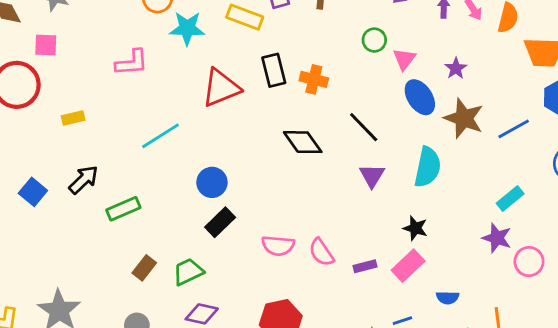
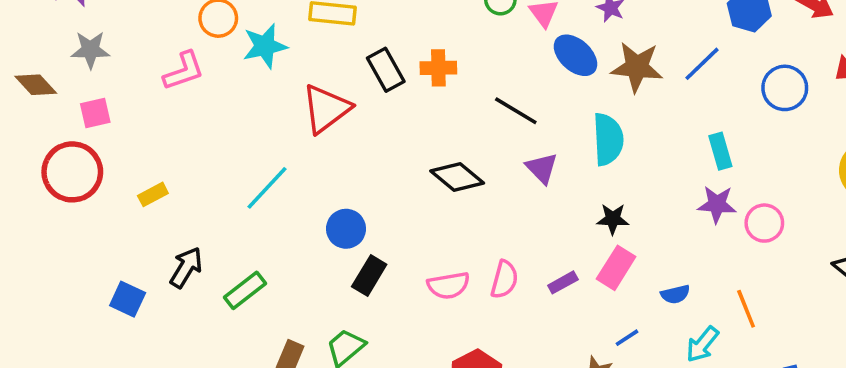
pink L-shape: (132, 63) -> (184, 71), moved
black diamond: (303, 142) -> (457, 177), moved
cyan rectangle: (510, 198) -> (720, 151), turned -52
pink semicircle: (321, 252) -> (504, 280), turned -116

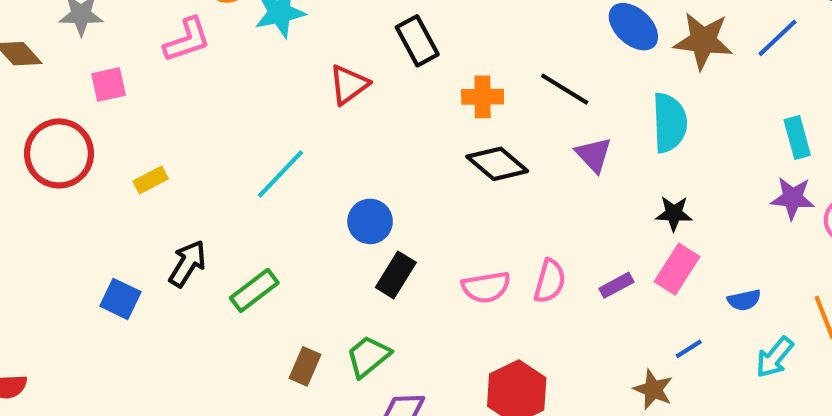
orange cross: (438, 68) -> (483, 97), moved
red triangle: (326, 109) -> (349, 85), size x0.7
pink square: (95, 113) -> (108, 85), moved

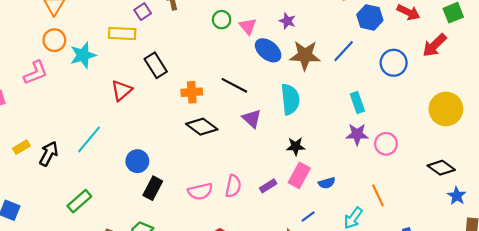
black arrow: (188, 264) -> (49, 154), moved
blue semicircle: (744, 300) -> (327, 183), moved

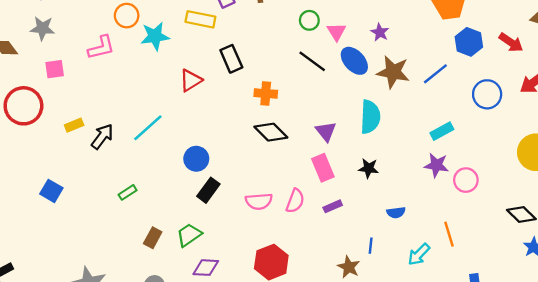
black line: (234, 85) -> (312, 61), moved
cyan rectangle: (357, 103) -> (442, 131), turned 72
pink rectangle: (299, 175) -> (323, 168), moved, turned -60
green rectangle: (79, 201) -> (128, 192), size x0.7
blue line: (308, 217) -> (371, 246), turned -56

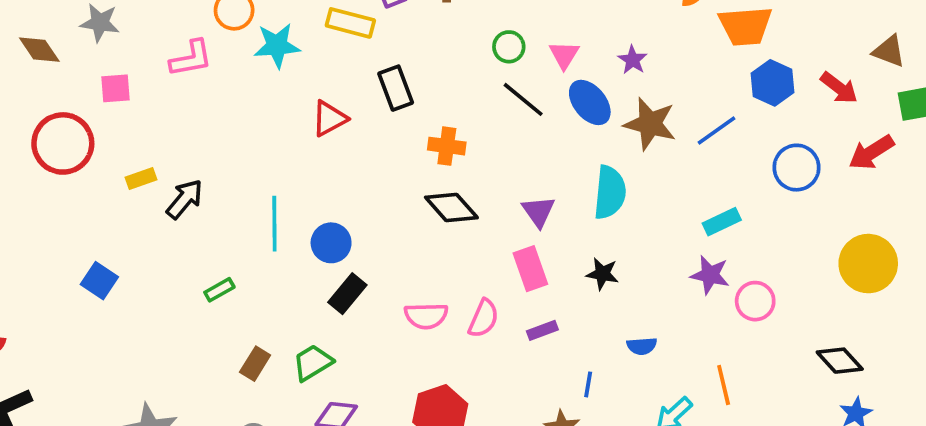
green circle: (309, 20) -> (509, 47), moved
cyan line: (148, 128) -> (274, 224), moved, turned -52
blue line: (371, 246) -> (588, 384), moved

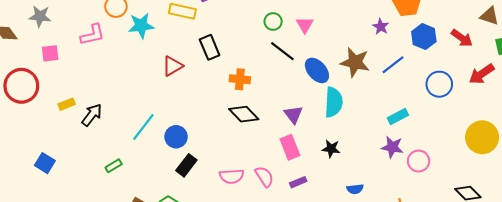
purple star: (633, 60) -> (381, 27), moved
blue ellipse: (590, 102) -> (317, 70), moved
cyan line: (274, 224) -> (143, 127), turned 40
pink semicircle: (484, 318) -> (264, 177), turned -55

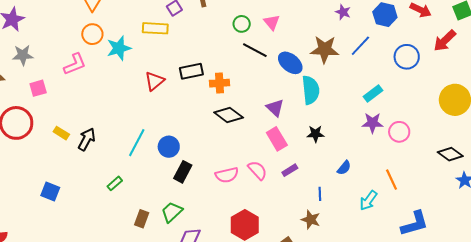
black rectangle: (210, 47) -> (191, 71), moved, turned -70
yellow rectangle: (67, 104) -> (61, 133), turned 63
blue semicircle: (355, 189) -> (344, 168), turned -35

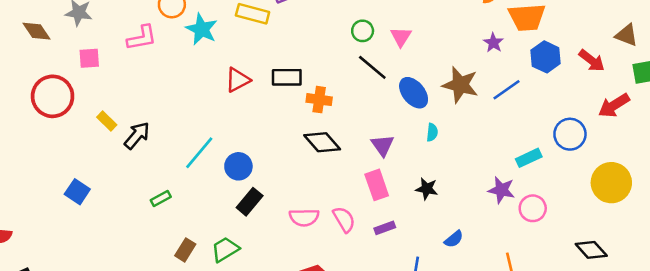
cyan star: (119, 48) -> (202, 29), turned 30
blue circle: (407, 57) -> (570, 134), moved
cyan semicircle: (311, 90) -> (432, 132), size x0.5
cyan rectangle: (373, 93) -> (529, 158), moved

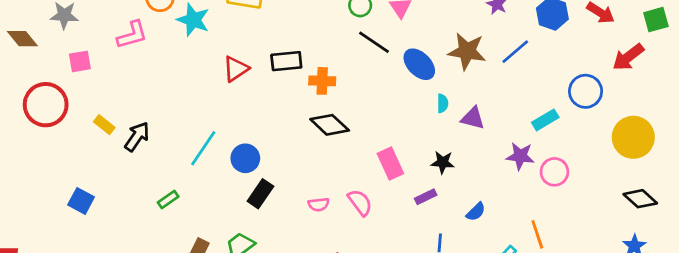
purple triangle: (383, 145) -> (473, 118), moved, turned -35
pink semicircle: (304, 217) -> (319, 204), size x0.7
purple rectangle: (385, 228) -> (426, 197), moved
black diamond: (591, 250) -> (640, 199), moved

